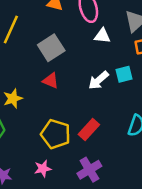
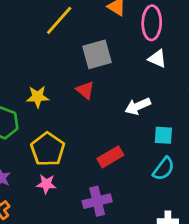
cyan square: (124, 74) -> (163, 135), moved
yellow pentagon: (56, 134) -> (48, 149), moved

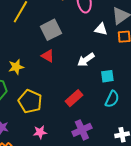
white triangle: (157, 59) -> (101, 29), moved
pink star: (46, 184) -> (40, 132), moved
purple cross: (97, 201) -> (82, 130), moved

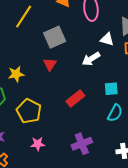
red triangle: (48, 56) -> (50, 64), turned 32
white arrow: (86, 60) -> (91, 59), moved
red rectangle: (74, 98) -> (75, 98), moved

